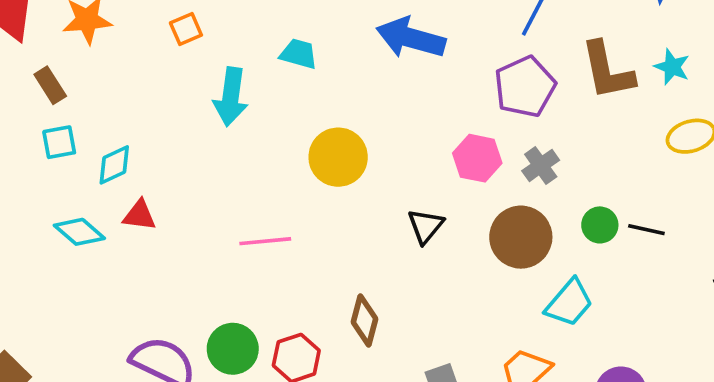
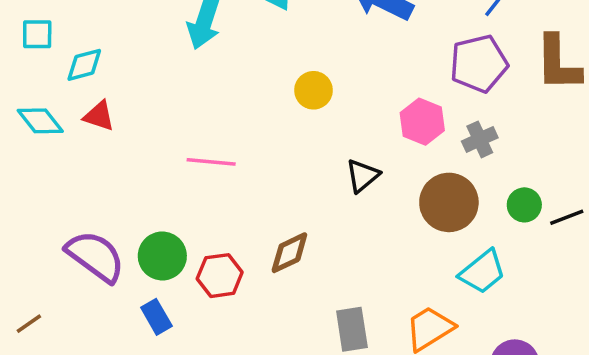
yellow circle: (338, 157) -> (313, 90), moved, size x0.7
black line: (646, 230) -> (567, 217), turned -44
brown diamond: (365, 321) -> (289, 253), turned 39

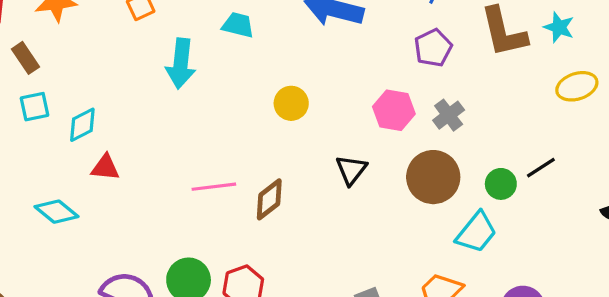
purple pentagon: (479, 64) -> (433, 48), size x0.7
cyan diamond: (40, 121) -> (56, 212), moved
green circle: (524, 205) -> (501, 184), moved
brown diamond: (289, 253) -> (269, 199), moved

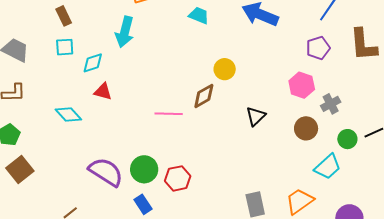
cyan arrow: (181, 64) -> (125, 32), moved
pink hexagon: (394, 110) -> (302, 85), moved
gray cross: (449, 115) -> (331, 104), moved
brown circle: (433, 177) -> (306, 128), size x0.7
brown diamond: (269, 199) -> (204, 96), moved

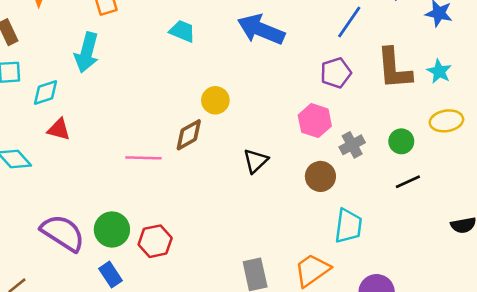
green circle: (347, 139) -> (401, 141), moved
cyan trapezoid: (328, 167) -> (348, 226), turned -40

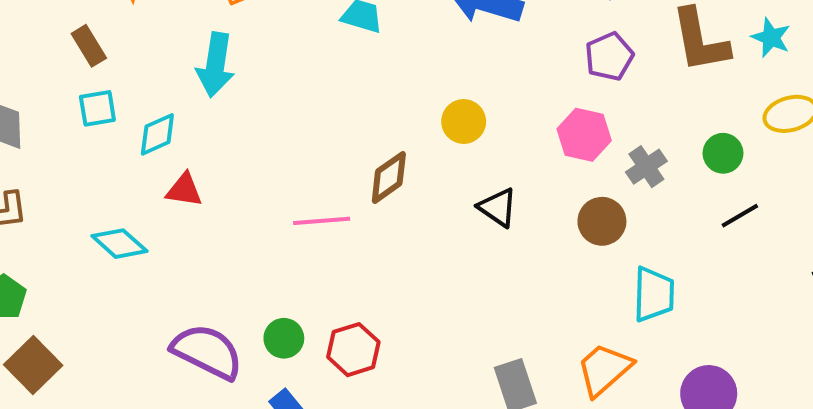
yellow circle: (215, 100) -> (464, 121), moved
black triangle: (256, 161) -> (498, 207), turned -36
green circle: (112, 229) -> (284, 338), size x0.7

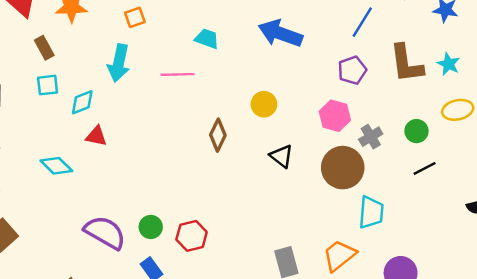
brown diamond: (389, 177) -> (218, 135), turned -32
pink line: (322, 221) -> (178, 74), moved
brown circle: (602, 221) -> (343, 168), size x1.5

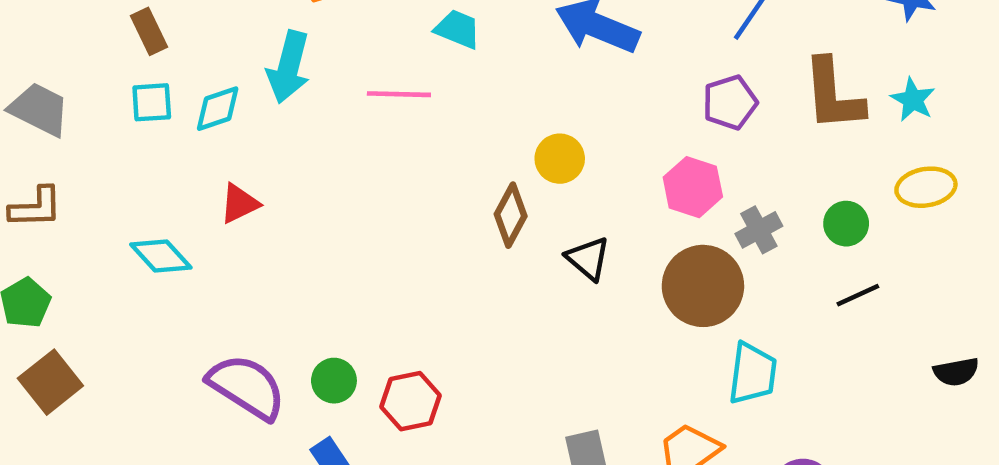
cyan diamond: (82, 102) -> (218, 109), moved
brown diamond: (218, 135) -> (511, 215), moved
red triangle: (96, 136) -> (239, 204), turned -40

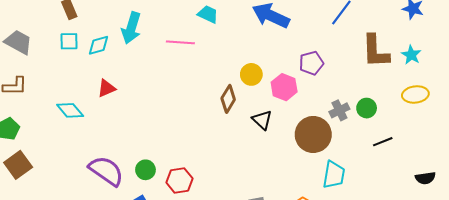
purple pentagon: (730, 102) -> (311, 63), moved
pink hexagon: (693, 187) -> (284, 87), moved
green circle: (846, 224) -> (367, 108), moved

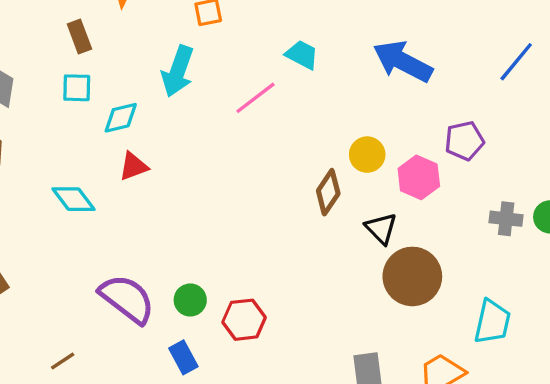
pink line: (180, 42) -> (255, 98), turned -44
cyan diamond: (99, 45) -> (121, 118), moved
gray cross: (339, 110) -> (506, 219), turned 30
brown circle: (313, 134) -> (412, 276), moved

